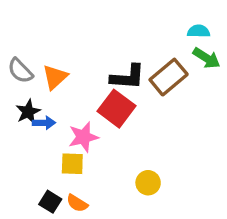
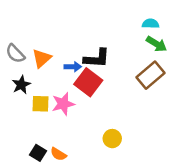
brown rectangle: (169, 77) -> (151, 75), moved
blue arrow: (44, 123) -> (73, 67), moved
yellow square: (72, 164) -> (40, 104), moved

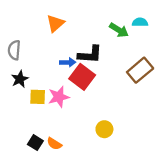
green arrow: (157, 44) -> (119, 30), moved
gray semicircle: (15, 54) -> (14, 50), turned 48
orange triangle: (42, 58) -> (55, 23), moved

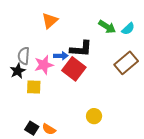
cyan semicircle: (140, 22) -> (128, 29), moved, turned 136
gray semicircle: (14, 50) -> (24, 56), moved
pink star: (59, 97) -> (44, 65), moved

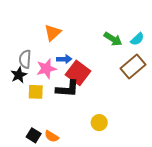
orange triangle: (50, 21) -> (53, 33), moved
green arrow: (107, 27) -> (113, 39), moved
cyan semicircle: (128, 29) -> (137, 39), moved
black L-shape: (81, 49) -> (67, 89), moved

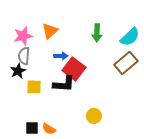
green arrow: (113, 39) -> (97, 33), moved, turned 60
cyan semicircle: (137, 39) -> (130, 37), size x1.5
pink star: (46, 69) -> (23, 36), moved
black square: (34, 135) -> (32, 128), turned -32

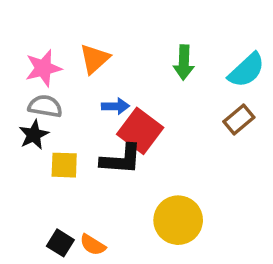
gray semicircle: (24, 56) -> (45, 106), turned 96
brown rectangle: (126, 63) -> (239, 119), size x0.7
yellow circle: (94, 116) -> (178, 220), size x1.6
black square: (32, 128) -> (60, 243), turned 32

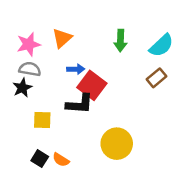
yellow square: (64, 165) -> (42, 120), moved

